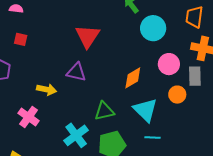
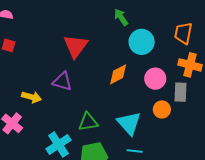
orange diamond: (133, 78) -> (118, 74), moved

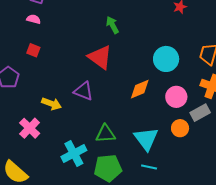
green arrow: (121, 17) -> (112, 25), moved
red triangle: (76, 46) -> (100, 57), turned -36
gray rectangle: (181, 92) -> (200, 113), turned 54

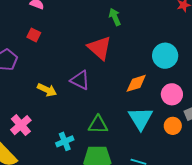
pink cross: (30, 128) -> (21, 125), moved
cyan triangle: (146, 139) -> (141, 118), moved
cyan cross: (74, 153) -> (65, 141), size x0.7

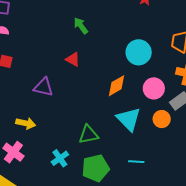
red triangle: (100, 48) -> (73, 59), size x0.6
purple triangle: (80, 80) -> (44, 87), moved
yellow arrow: (47, 90) -> (26, 123), moved

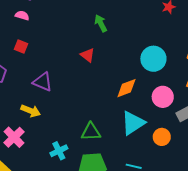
purple triangle: (44, 87) -> (43, 82), moved
cyan triangle: (129, 119) -> (133, 123), turned 32
orange circle: (162, 119) -> (162, 137), moved

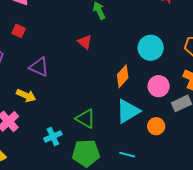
orange diamond: (126, 88) -> (123, 76), turned -30
green triangle: (91, 132) -> (86, 119), turned 30

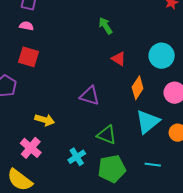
red square: (19, 31) -> (29, 57), size x1.5
red triangle: (85, 42) -> (119, 59), moved
purple triangle: (39, 67) -> (90, 96), moved

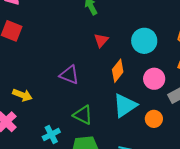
red triangle: (119, 59) -> (101, 40), turned 35

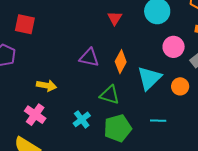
orange diamond: (118, 71) -> (121, 62), moved

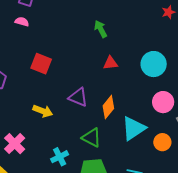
red triangle: (115, 18) -> (110, 63), turned 42
red square: (25, 24) -> (41, 64), moved
yellow arrow: (46, 86) -> (43, 111), moved

